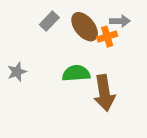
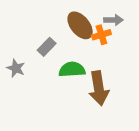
gray rectangle: (49, 21) -> (47, 47), moved
gray star: (17, 72) -> (16, 68), turned -30

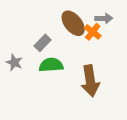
orange cross: (101, 35) -> (93, 32), turned -35
green semicircle: (72, 70) -> (51, 65), moved

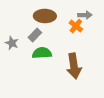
brown ellipse: (73, 23) -> (45, 16), moved, turned -50
gray star: (14, 62) -> (12, 43), moved

